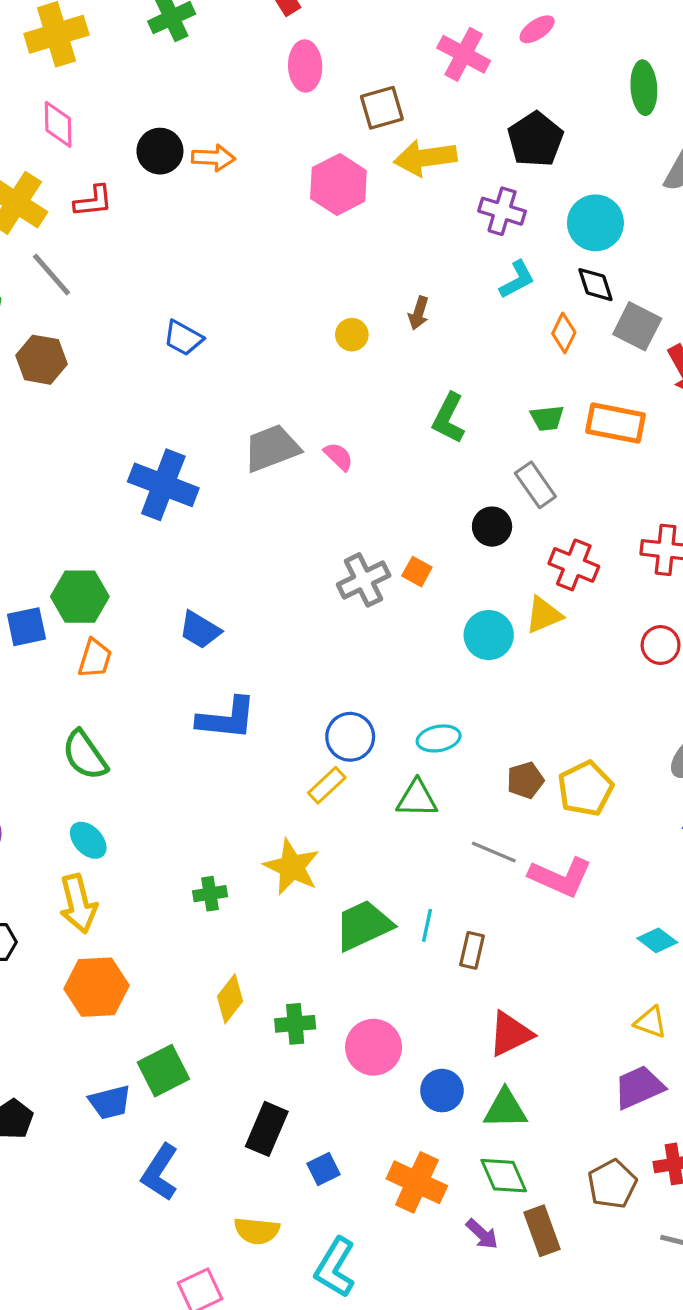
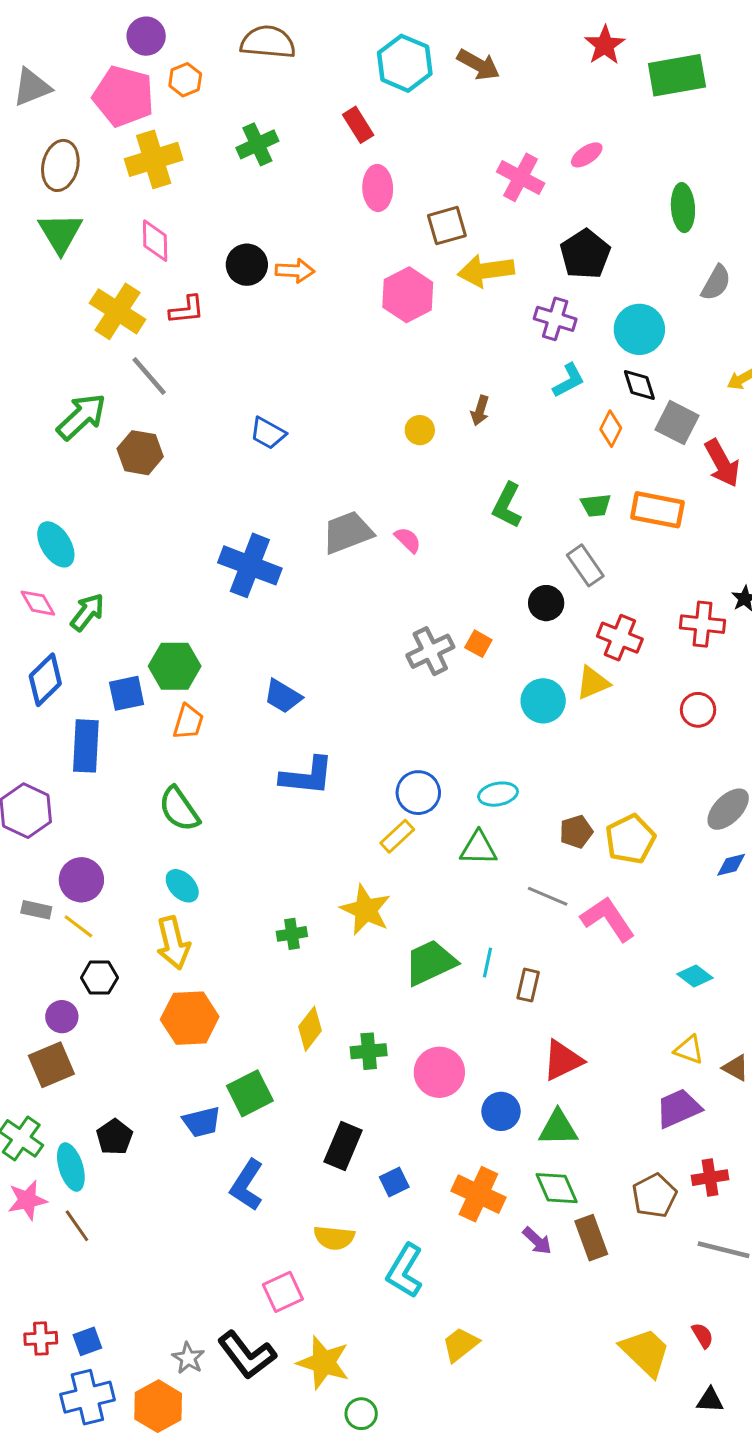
pink L-shape: (560, 877) -> (608, 919), turned -148

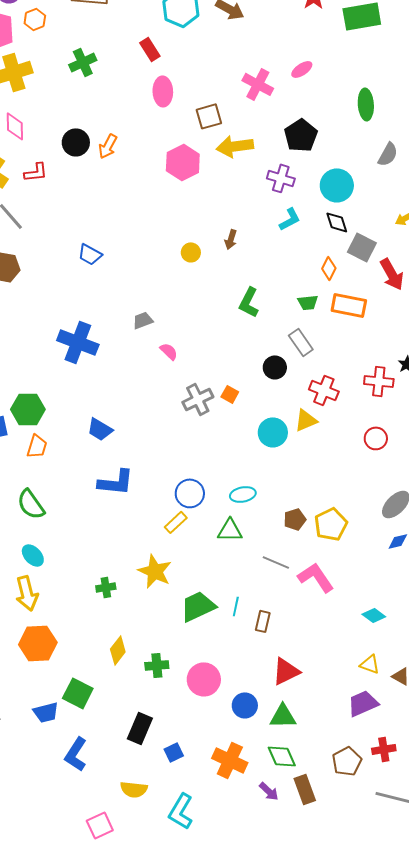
orange arrow: (295, 271) -> (108, 146), turned 115
orange diamond: (611, 429) -> (329, 268), moved
gray trapezoid: (348, 532) -> (143, 320), size x0.6
pink semicircle: (408, 540) -> (169, 351), moved
green square: (250, 1093) -> (78, 693), turned -36

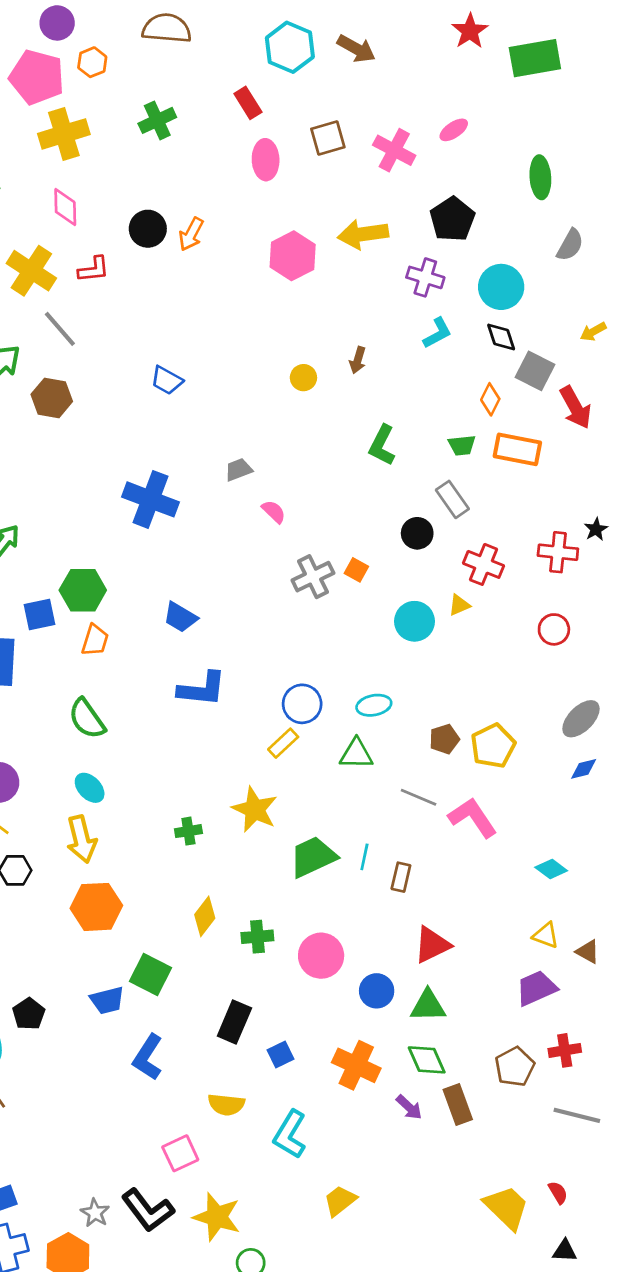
brown square: (209, 116) -> (328, 138), moved
yellow triangle: (306, 420) -> (459, 605), size x0.7

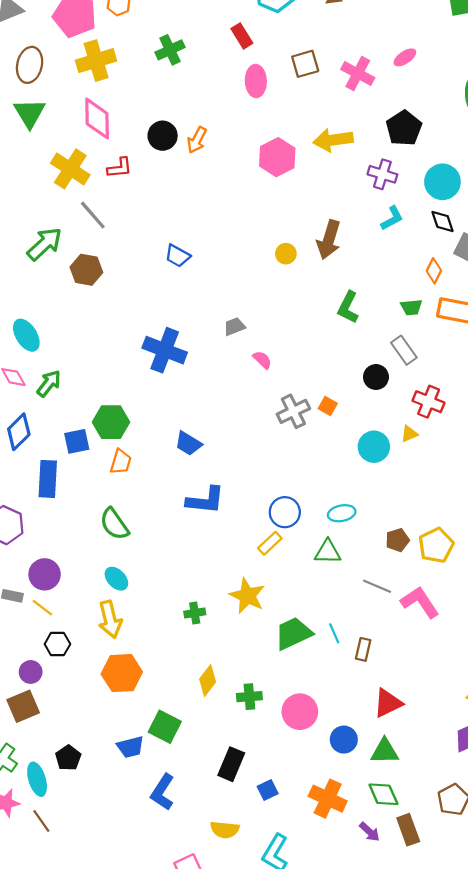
pink diamond: (65, 207) -> (97, 119), size x1.4
brown arrow: (358, 360) -> (329, 240), size x1.8
cyan line: (364, 857) -> (334, 633), turned -36

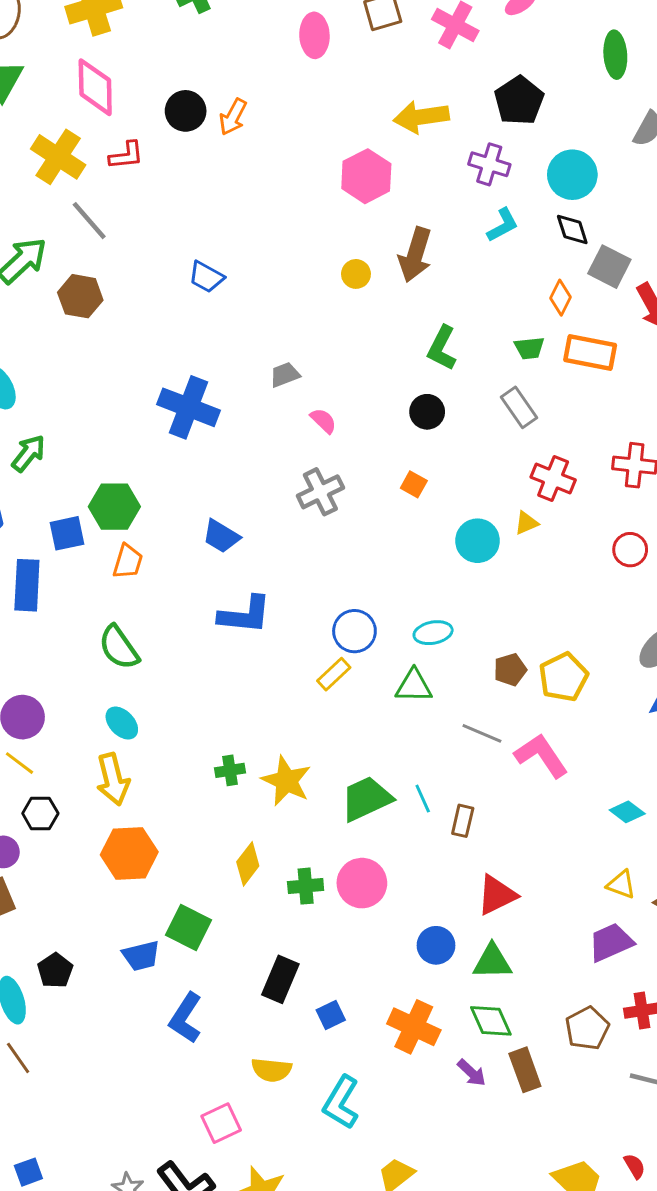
pink hexagon: (277, 157) -> (366, 176), moved
black circle: (376, 377) -> (427, 412), moved
gray cross: (293, 411) -> (320, 492), moved
yellow star: (247, 596) -> (286, 781), moved
pink circle: (300, 712) -> (362, 883), moved

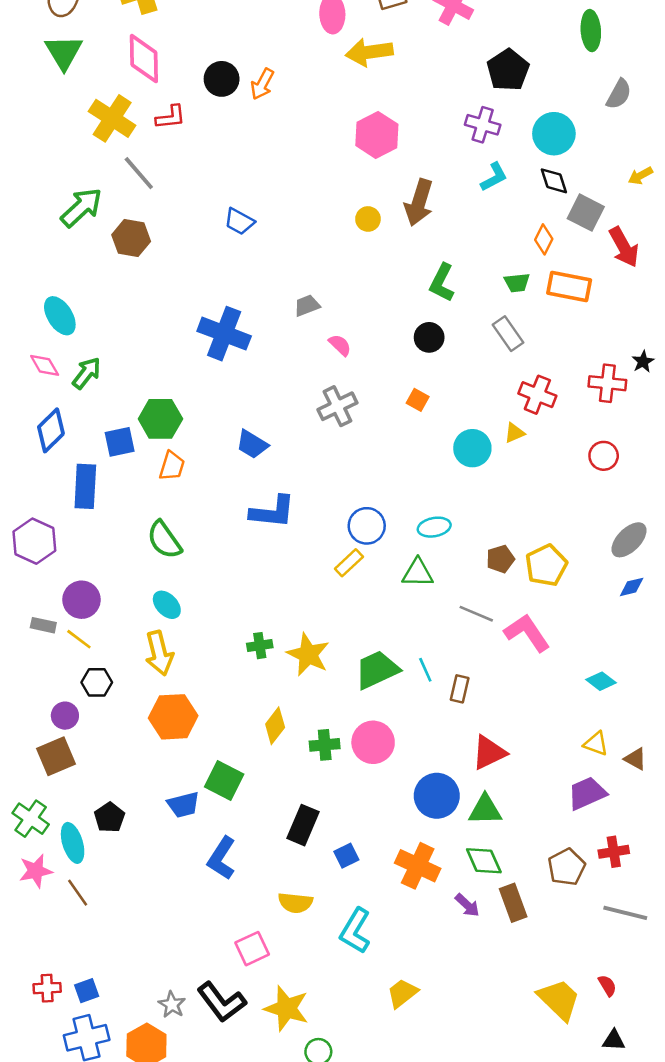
yellow arrow: (421, 117) -> (369, 52), moved
blue circle: (436, 945) -> (437, 796), size x1.4

